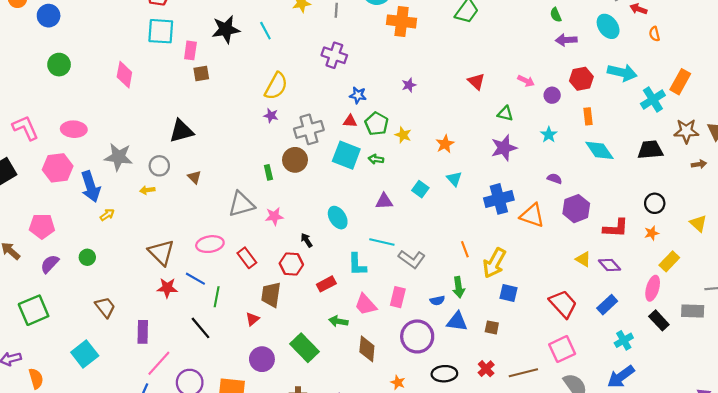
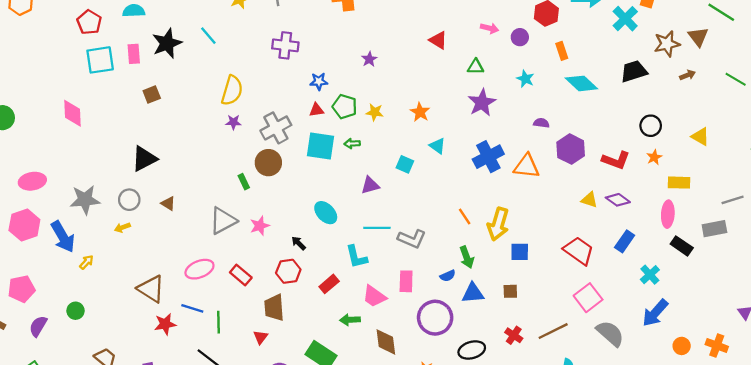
pink rectangle: (190, 50) -> (134, 54), moved
red L-shape: (616, 228) -> (616, 160), turned 30
yellow rectangle: (669, 261) -> (679, 183), turned 60

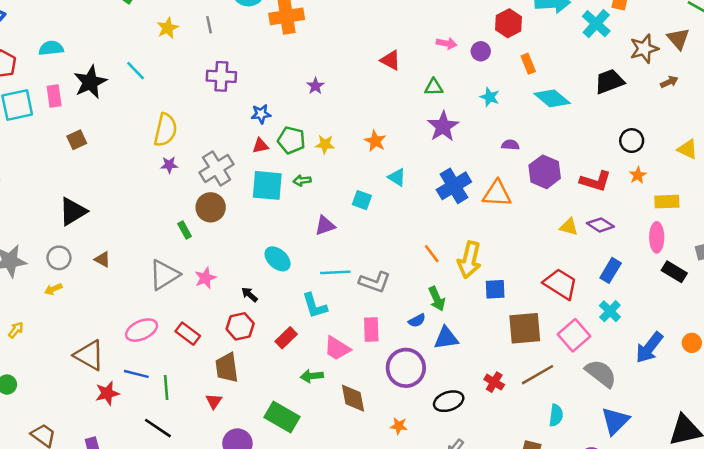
cyan cross: (650, 275) -> (610, 311), moved
brown square: (510, 291) -> (525, 328), moved, size x2.0
orange circle: (682, 346) -> (692, 343), moved

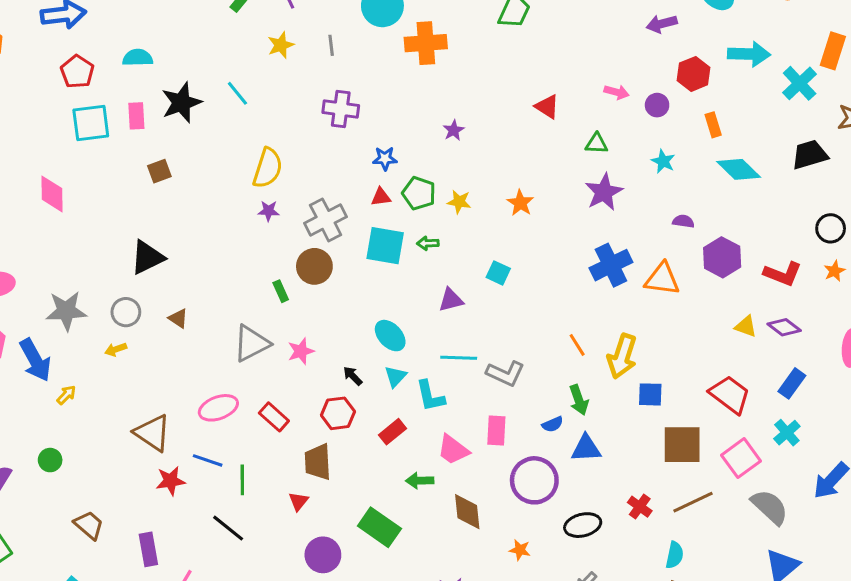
cyan triangle: (397, 177) -> (395, 377), moved, turned 36
cyan semicircle: (556, 415) -> (675, 555), moved

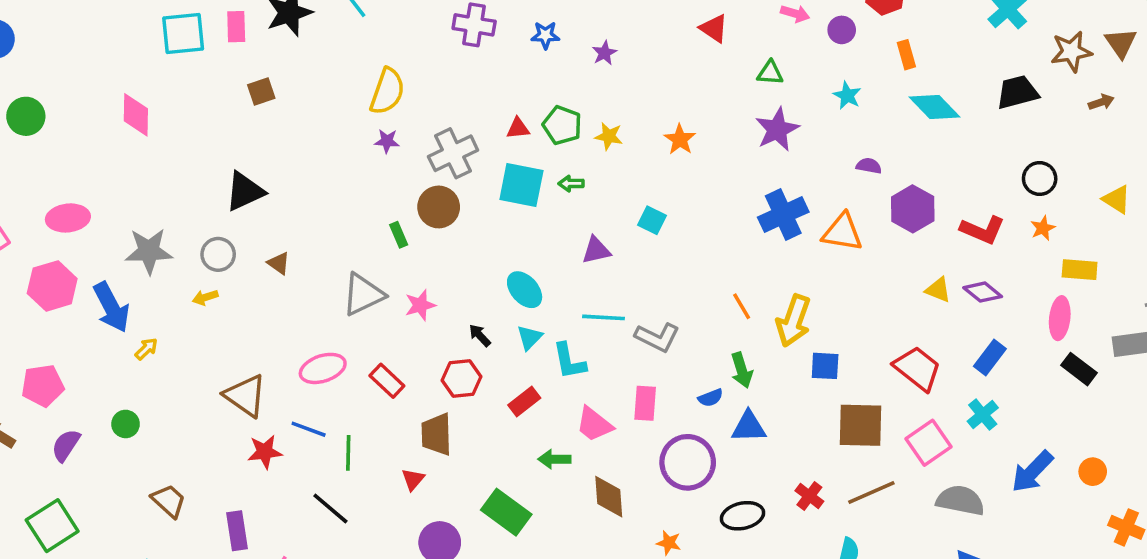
blue star: (385, 159) -> (545, 35), moved
gray semicircle: (770, 507) -> (960, 500), turned -33

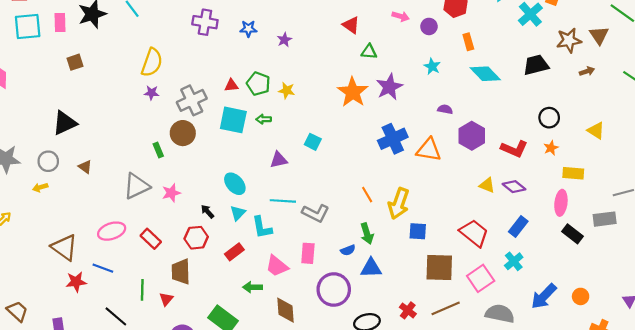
green triangle: (770, 73) -> (369, 52), moved
orange star: (680, 139) -> (353, 92), moved, size x1.6
green line: (348, 453) -> (142, 290), moved

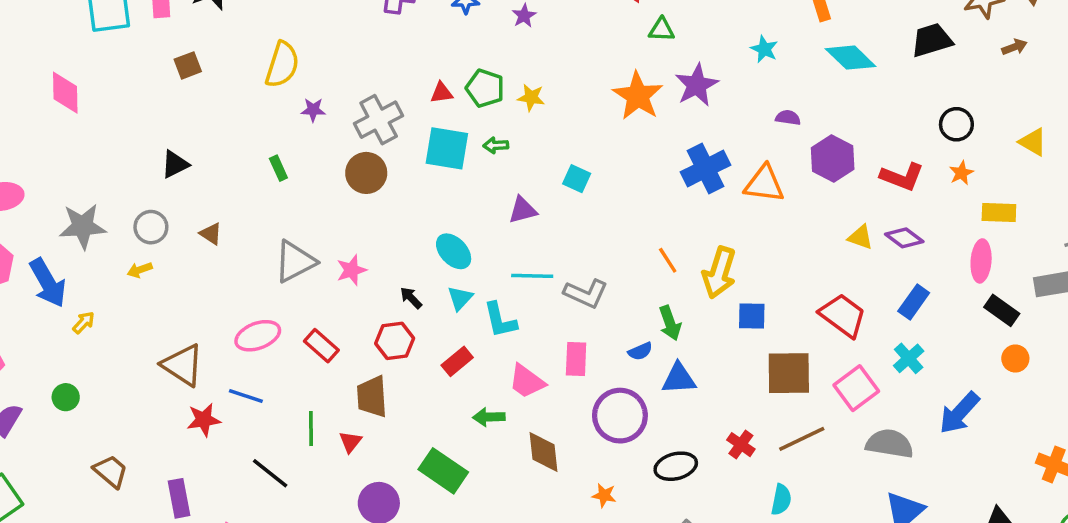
yellow semicircle: (152, 62) -> (282, 65), moved
black triangle: (65, 123) -> (175, 164), size x0.7
green rectangle: (158, 150) -> (278, 168), moved
orange circle: (581, 296) -> (1015, 358), moved

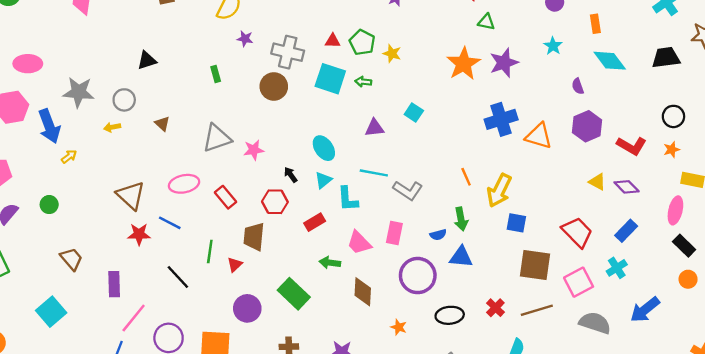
purple semicircle: (788, 118) -> (578, 86), moved, turned -126
gray cross: (379, 120) -> (288, 52), turned 32
brown triangle: (211, 234) -> (162, 124), moved

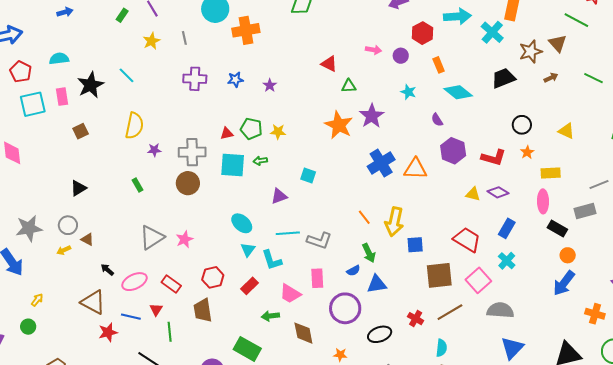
brown triangle: (162, 124) -> (87, 239), moved
yellow arrow: (69, 157) -> (37, 300), moved
black arrow: (291, 175) -> (107, 270), moved
red triangle: (235, 264) -> (156, 310), moved
blue arrow: (645, 310) -> (564, 283), moved

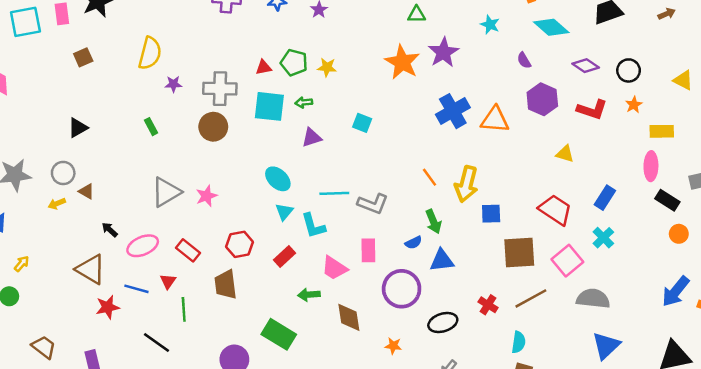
purple diamond: (498, 192) -> (586, 66), moved
purple triangle: (279, 196) -> (312, 138), moved
blue arrow: (564, 283) -> (676, 291), moved

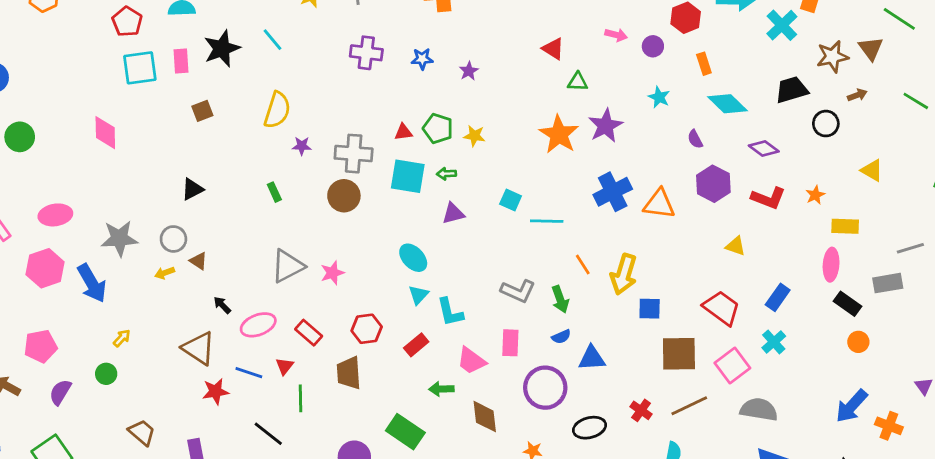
black circle: (629, 70) -> (826, 124), moved
cyan line: (334, 193) -> (547, 221), moved
green arrow: (433, 222) -> (560, 299), moved

